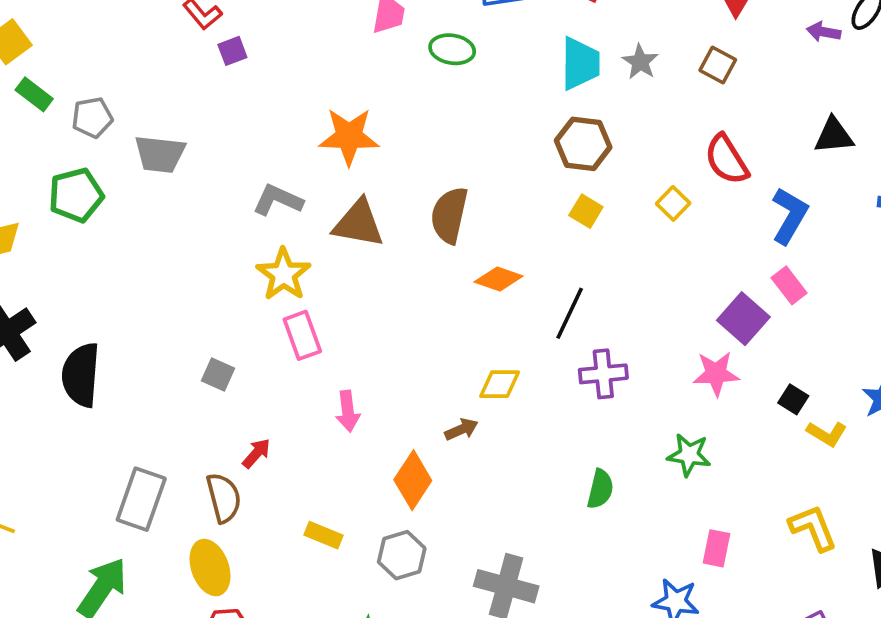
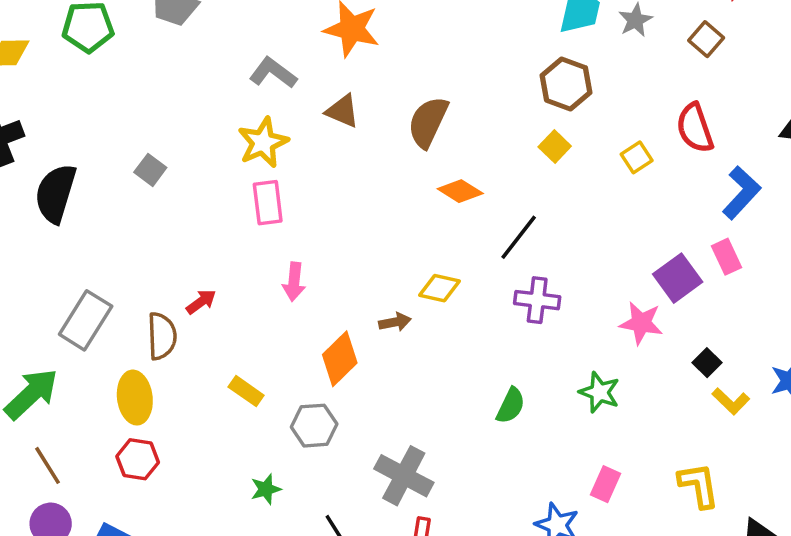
brown triangle: (358, 223) -> (343, 111), size x0.7
gray square: (218, 375) -> (150, 170), moved

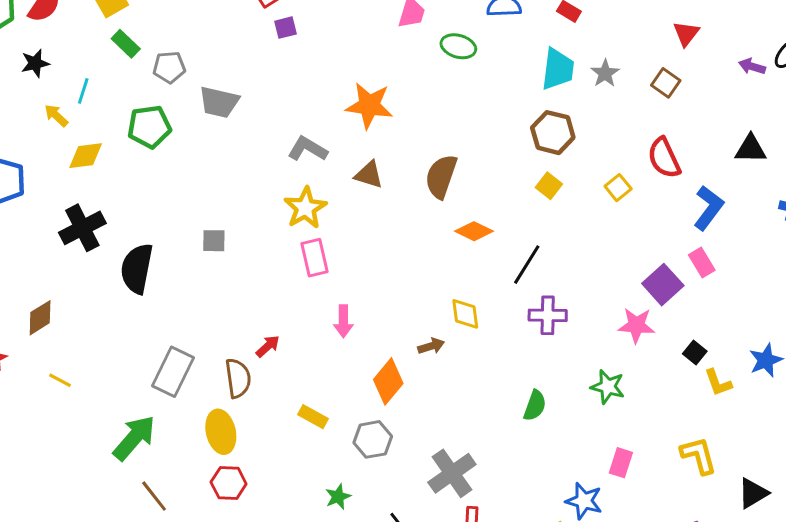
gray square: (150, 170) -> (214, 241), turned -30
yellow diamond: (439, 288) -> (465, 314), turned 76
yellow L-shape: (731, 401) -> (718, 383), turned 32
gray cross: (404, 476) -> (452, 473), turned 33

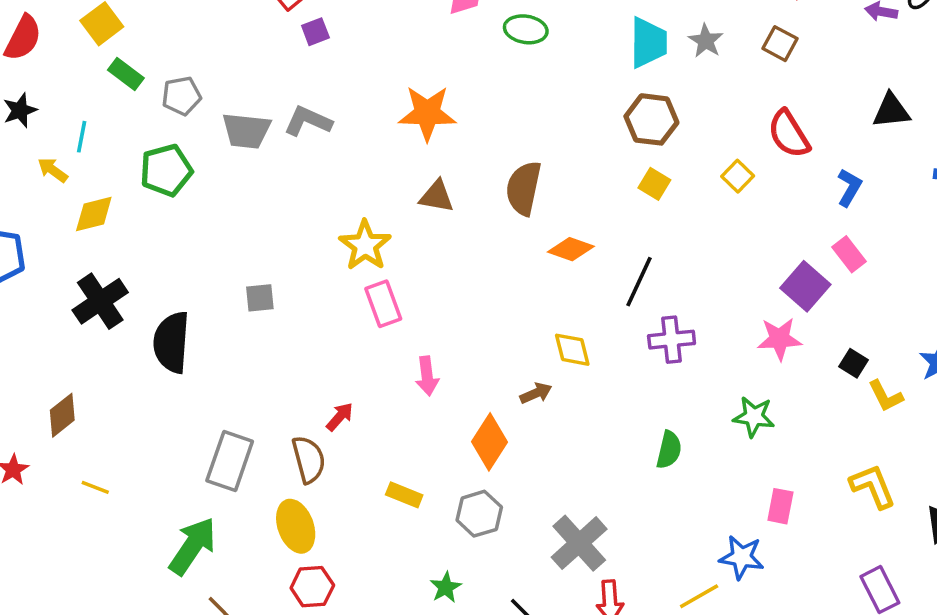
gray L-shape: (308, 149) -> (308, 121), moved
blue L-shape: (709, 208) -> (849, 187), size x0.7

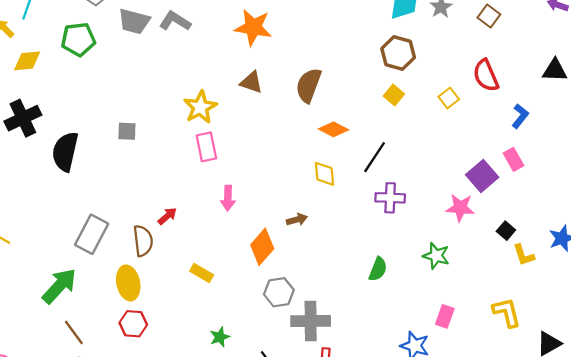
yellow diamond: (572, 350) -> (325, 174), moved
gray hexagon: (479, 514) -> (279, 292), moved
gray cross: (579, 543) -> (311, 321), turned 33

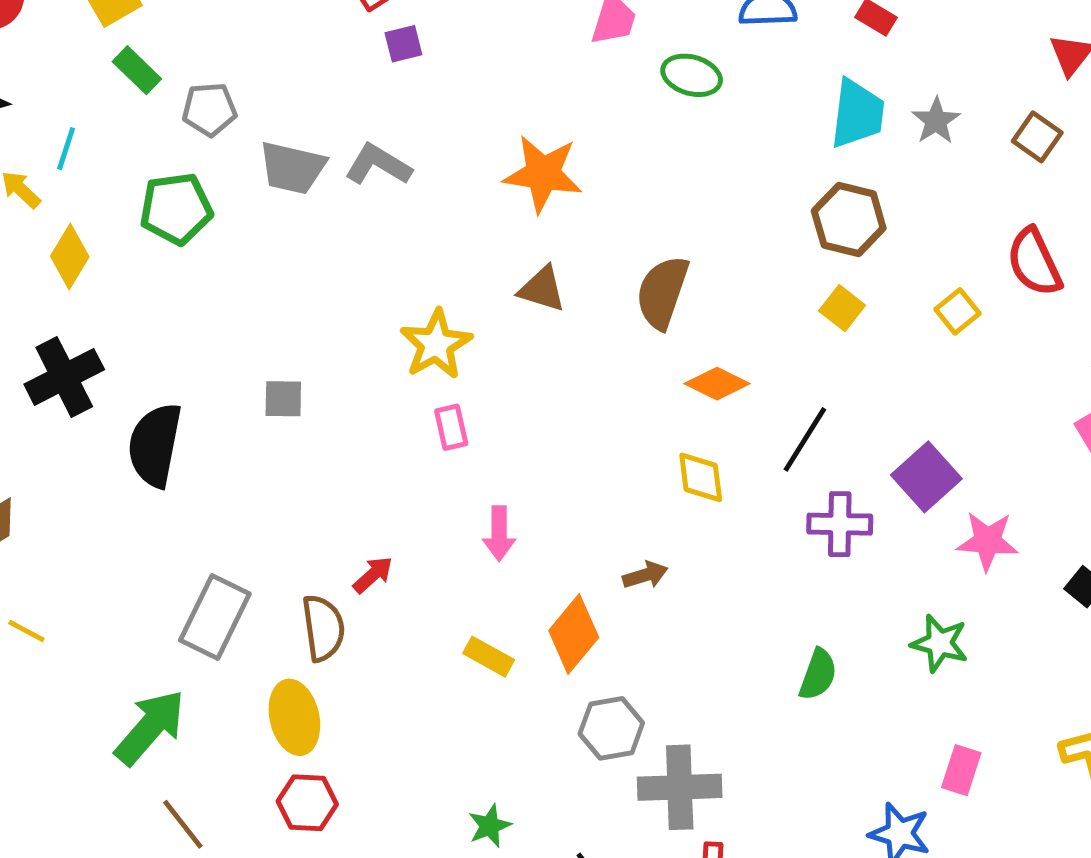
yellow diamond: (27, 61) -> (70, 257), turned -52
pink rectangle: (206, 147) -> (451, 427), size x0.7
purple square: (482, 176) -> (926, 477), moved
yellow rectangle: (202, 273) -> (489, 657), moved

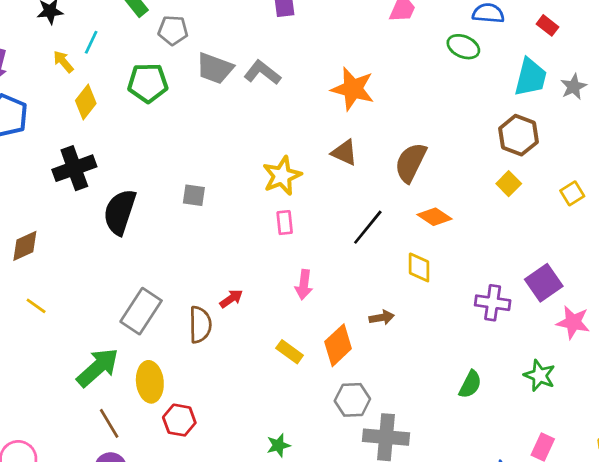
green ellipse: (692, 75) -> (463, 47), moved
black line: (805, 439) -> (368, 227), moved
yellow ellipse: (294, 717) -> (150, 382), moved

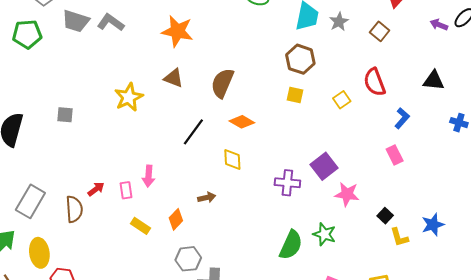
yellow square: (509, 184) -> (295, 95), turned -30
pink rectangle: (285, 223) -> (126, 190), moved
orange diamond: (338, 345) -> (176, 219), size x0.7
green semicircle: (470, 384) -> (291, 245), moved, size x1.4

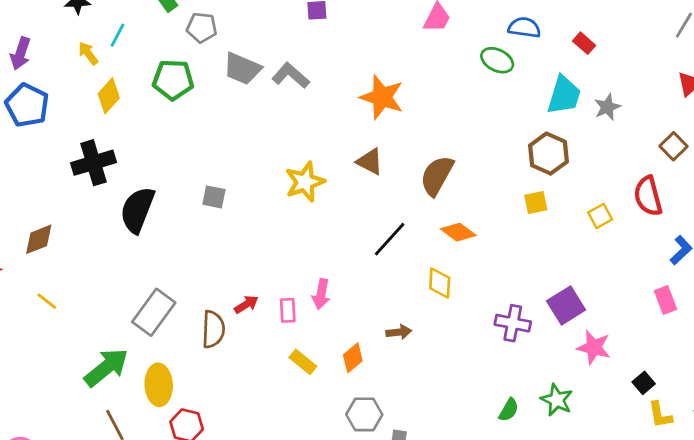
brown square: (380, 31) -> (674, 146), moved
yellow square: (295, 95) -> (536, 202), turned -30
green semicircle: (291, 245) -> (509, 410), size x0.6

